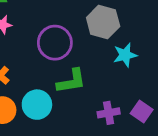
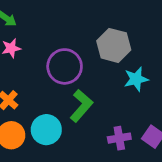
green L-shape: (71, 81) -> (81, 106), turned -40

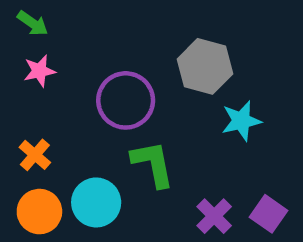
green L-shape: (81, 106) -> (153, 164), turned -52
purple cross: (119, 138) -> (214, 216), turned -35

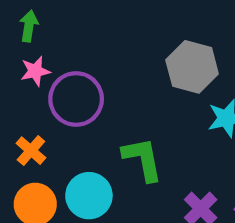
green arrow: (33, 23) -> (29, 26), turned -116
purple circle: (126, 100) -> (76, 99), moved

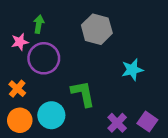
green arrow: (29, 26) -> (39, 24), moved
gray hexagon: (192, 67) -> (97, 29), moved

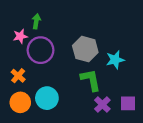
gray hexagon: (97, 29) -> (85, 49), moved
green L-shape: (83, 94) -> (91, 80), moved
purple square: (147, 122) -> (128, 103), turned -35

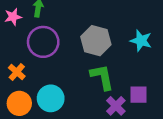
pink star: (20, 36) -> (13, 17), moved
cyan star: (115, 60) -> (141, 41), moved, turned 30
purple square: (128, 103) -> (138, 95), moved

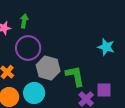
gray hexagon: (96, 41) -> (48, 68), moved

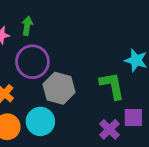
green L-shape: (75, 76) -> (112, 86), moved

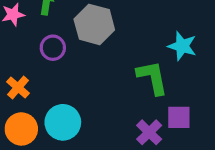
purple circle: (32, 62) -> (53, 48), size x0.6
gray hexagon: (59, 88) -> (94, 24), moved

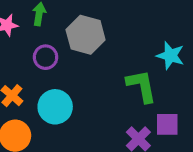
cyan circle: (63, 122) -> (55, 107), moved

